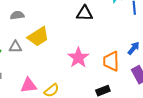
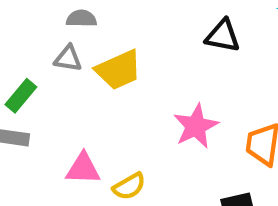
gray triangle: (15, 47) -> (68, 58), moved

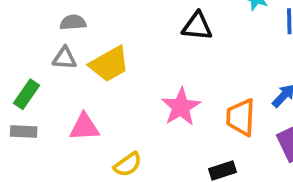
pink triangle: (83, 169) -> (84, 127), moved

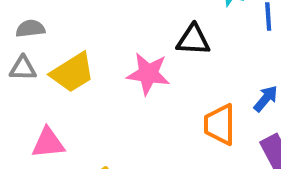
black triangle: (197, 26) -> (193, 40), moved
pink star: (181, 107) -> (148, 74), moved, turned -30

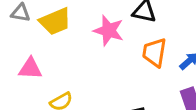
orange trapezoid: (220, 125) -> (154, 53), moved

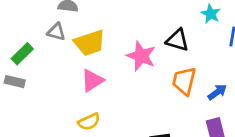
pink triangle: (30, 69) -> (92, 81), moved, turned -40

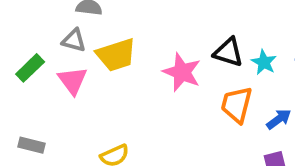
cyan star: (211, 14) -> (264, 62), moved
pink triangle: (92, 81) -> (73, 81), moved, turned -35
gray rectangle: (15, 82) -> (31, 145), moved

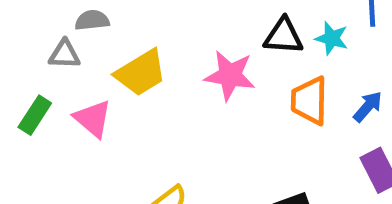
gray triangle: (74, 40) -> (64, 54), moved

